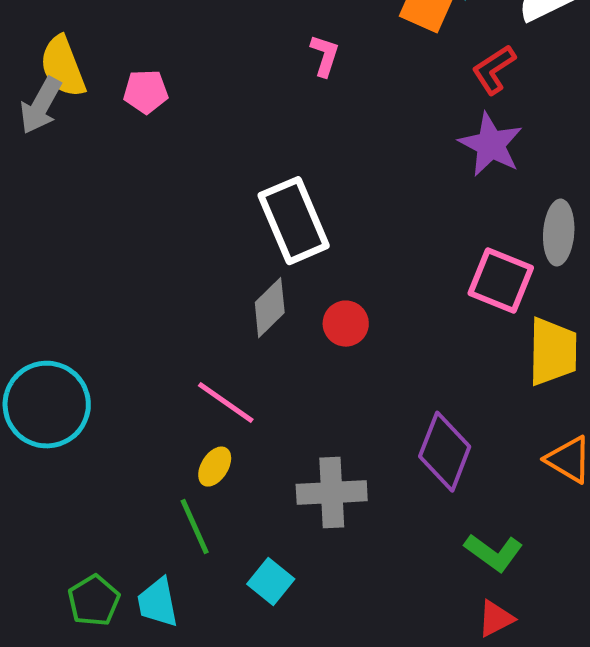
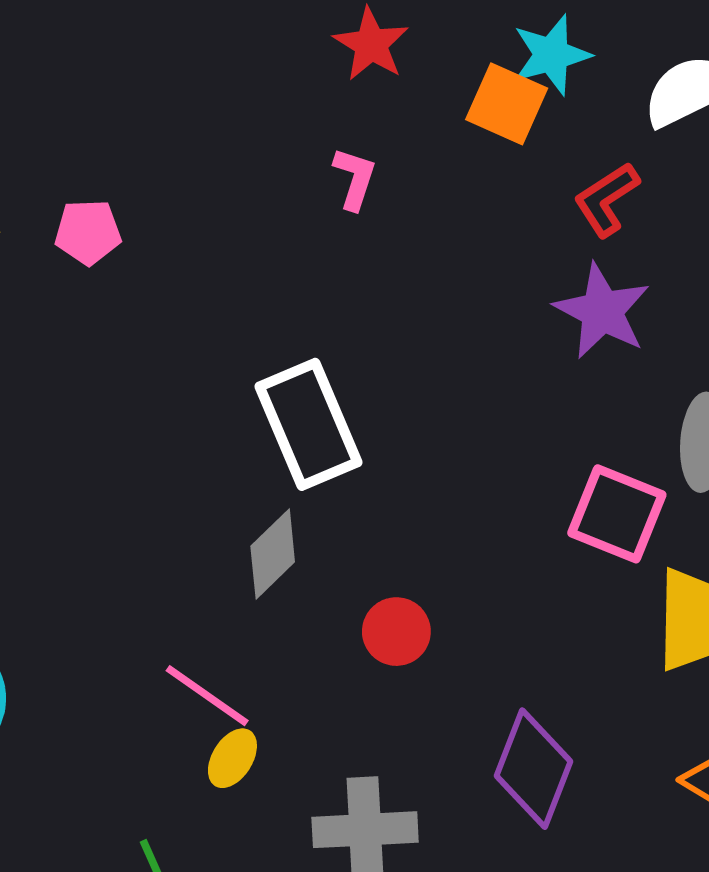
red circle: (346, 324) -> (396, 632), moved
yellow ellipse: (215, 467) -> (232, 758), moved

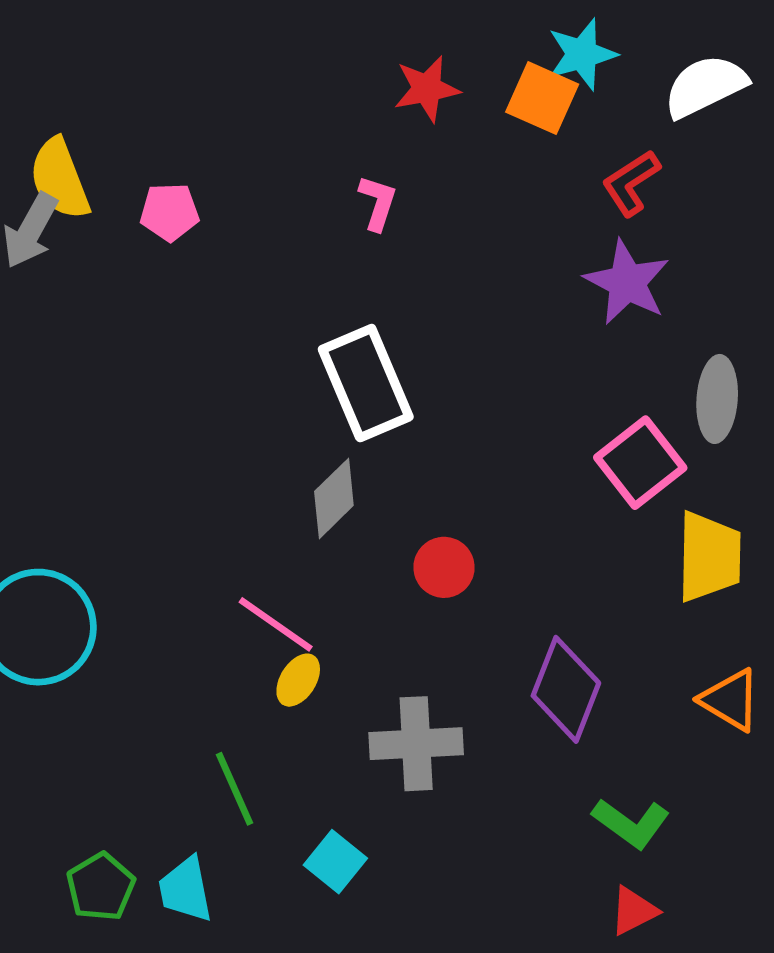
red star: (371, 44) -> (427, 89), moved, turned 30
pink L-shape: (355, 178) -> (378, 203), moved
pink square: (617, 514) -> (640, 463), turned 30

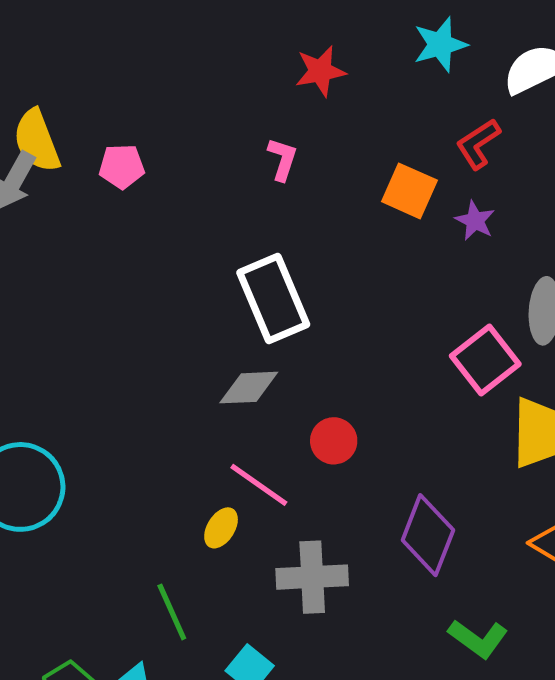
orange square: (542, 98) -> (409, 191), moved
purple star: (627, 282) -> (475, 221), size x0.6
gray diamond: (334, 498) -> (249, 388), turned 42
pink line: (276, 624) -> (259, 485), moved

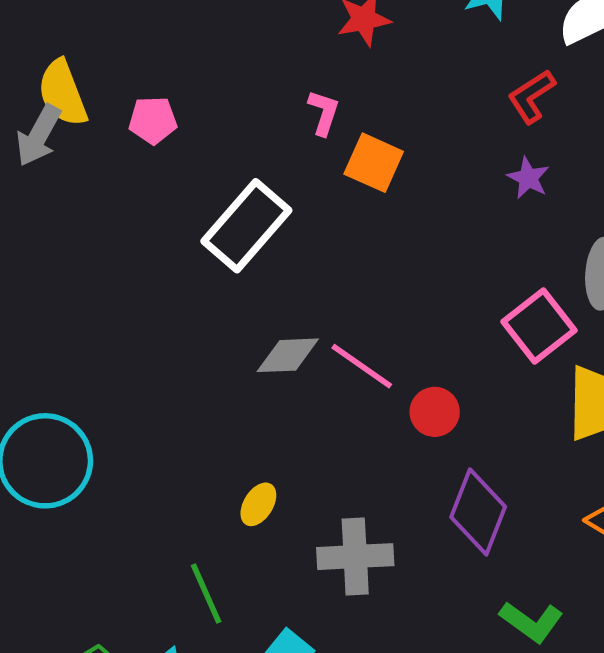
orange square: (409, 191) -> (374, 163), moved
white rectangle: (273, 299) -> (246, 226), moved, turned 64
red circle: (334, 441) -> (435, 412), moved
pink line: (259, 485) -> (362, 366), moved

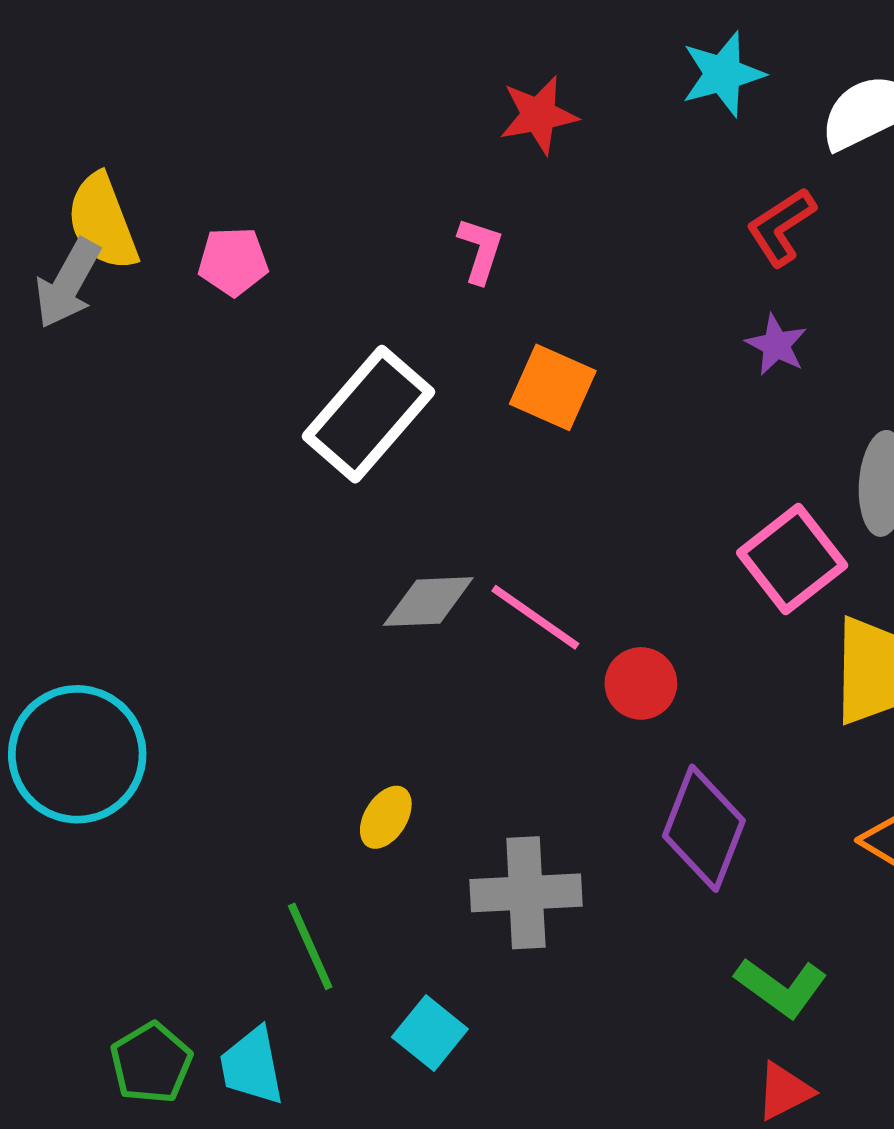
orange square: (374, 163) -> (553, 387), moved

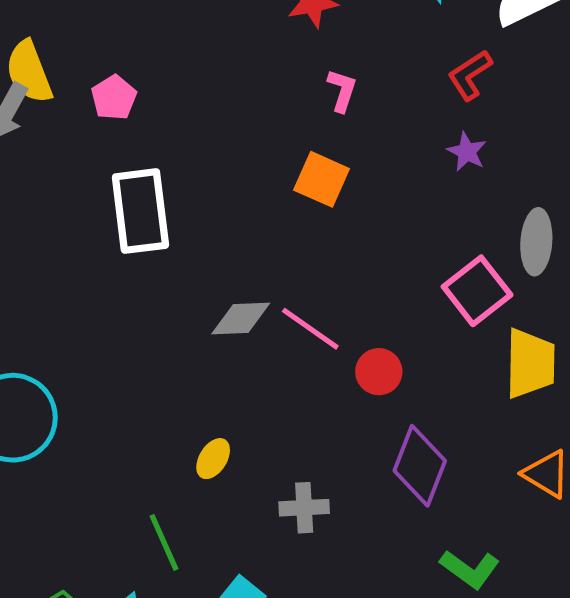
pink L-shape: (480, 250) -> (342, 90), moved
pink pentagon: (233, 261) -> (114, 97), turned -30
white rectangle: (368, 414) -> (140, 211), moved, turned -48
gray cross: (526, 893) -> (304, 508), size x0.7

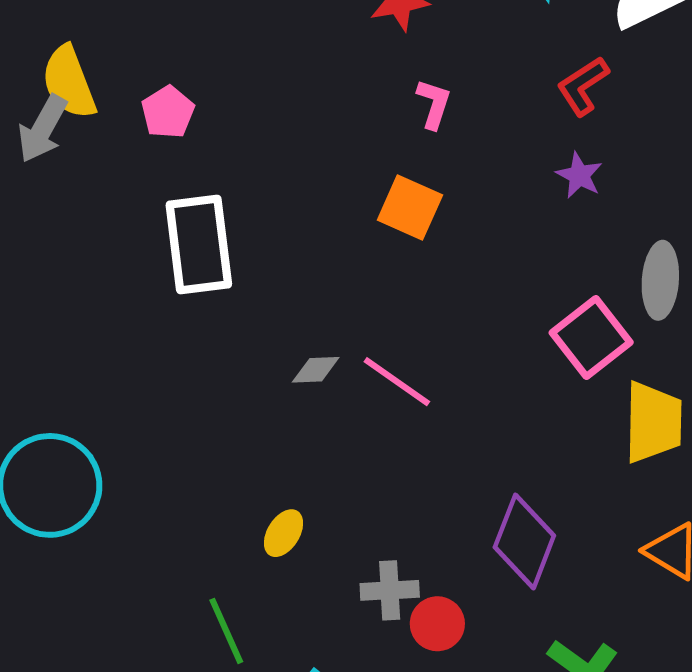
gray diamond: (241, 318) -> (316, 370), size x0.7
red circle: (379, 372) -> (437, 624), moved

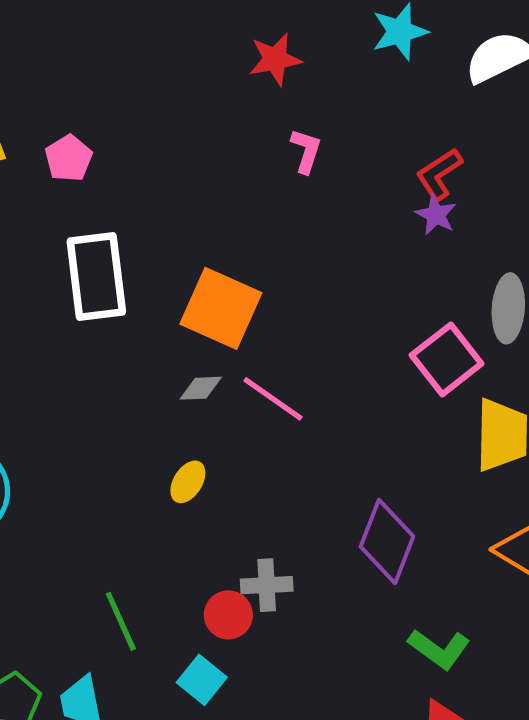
red L-shape: (583, 86) -> (439, 174), moved
orange square: (410, 208) -> (221, 308), moved, size x1.4
yellow ellipse: (283, 533) -> (188, 482), moved
red circle: (437, 624) -> (228, 615), moved

